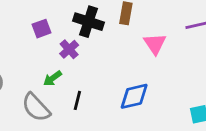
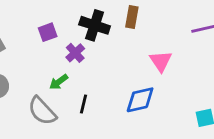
pink triangle: (155, 44) -> (161, 61), moved

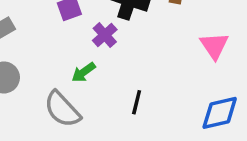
blue diamond: (140, 100) -> (220, 113), moved
black line: (84, 104) -> (137, 102), moved

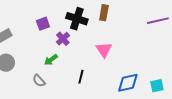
pink triangle: (214, 46) -> (104, 50), moved
gray semicircle: (62, 109) -> (39, 81), size x0.6

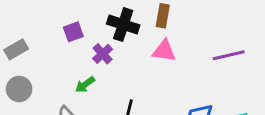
purple line: (158, 21) -> (229, 55), moved
pink triangle: (104, 50) -> (164, 51), moved, turned -48

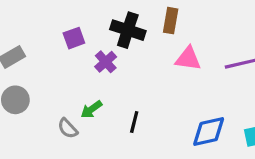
pink triangle: (164, 51) -> (188, 59), moved
green arrow: (85, 85) -> (91, 109), moved

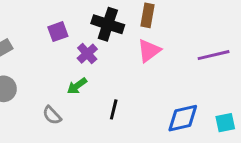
pink triangle: (188, 59) -> (149, 51), moved, turned -45
green arrow: (91, 109) -> (77, 86), moved

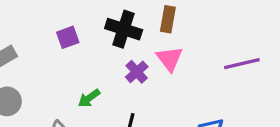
pink triangle: (149, 51) -> (170, 59), turned -30
purple cross: (87, 54) -> (137, 72), moved

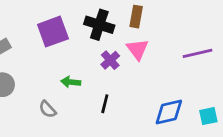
purple square: (68, 37) -> (53, 32), size x1.6
green arrow: (89, 98) -> (71, 82), turned 42

